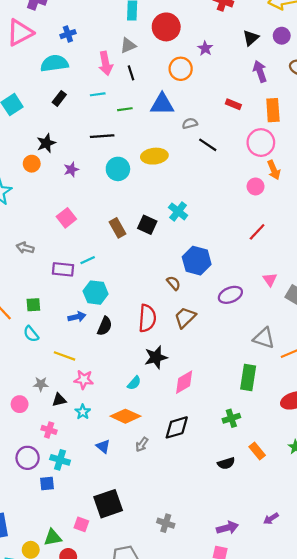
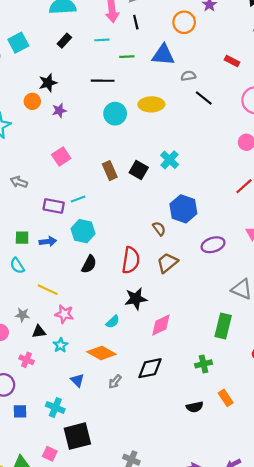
purple star: (71, 169) -> (59, 110), moved
blue arrow: (77, 317) -> (48, 241), moved
cyan cross: (60, 460) -> (55, 407), moved

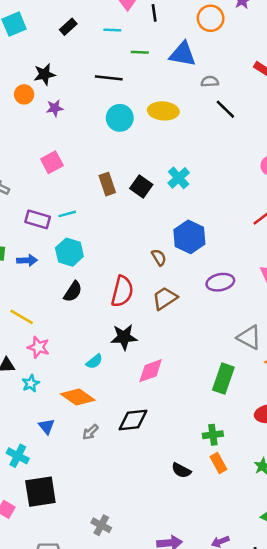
green cross: (204, 364) -> (213, 435), moved
black semicircle: (195, 407) -> (181, 470), turned 35

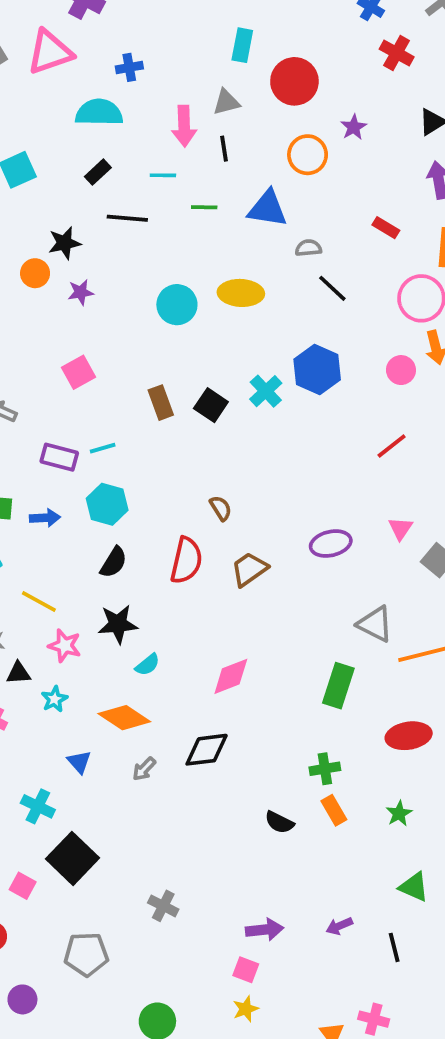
black line: (109, 78) -> (127, 218), moved
blue hexagon: (189, 237) -> (317, 370), moved
brown semicircle: (159, 257) -> (221, 508), moved
black star: (124, 337) -> (118, 624), moved
black square: (40, 492) -> (72, 858), turned -36

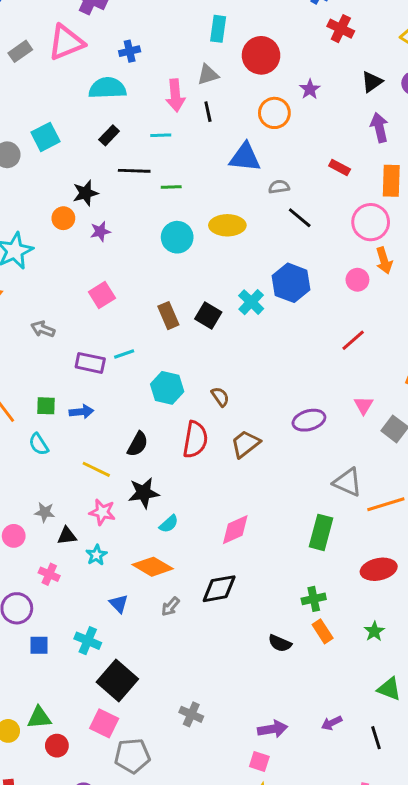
green line: (204, 207) -> (171, 187), moved
cyan hexagon: (107, 504) -> (167, 388), moved
yellow line: (39, 601) -> (96, 469), moved
pink square: (23, 886) -> (104, 723), moved, size x1.4

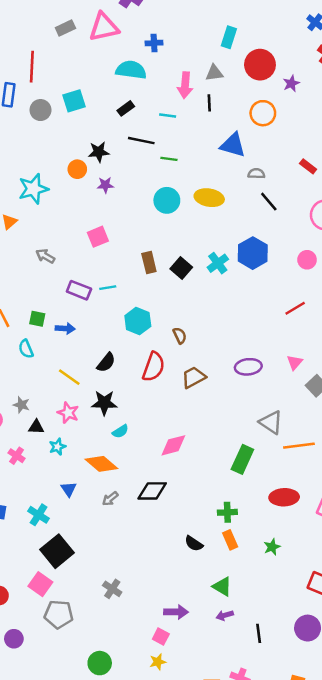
purple star: (310, 89) -> (291, 83), moved
green triangle: (389, 689) -> (222, 587), moved

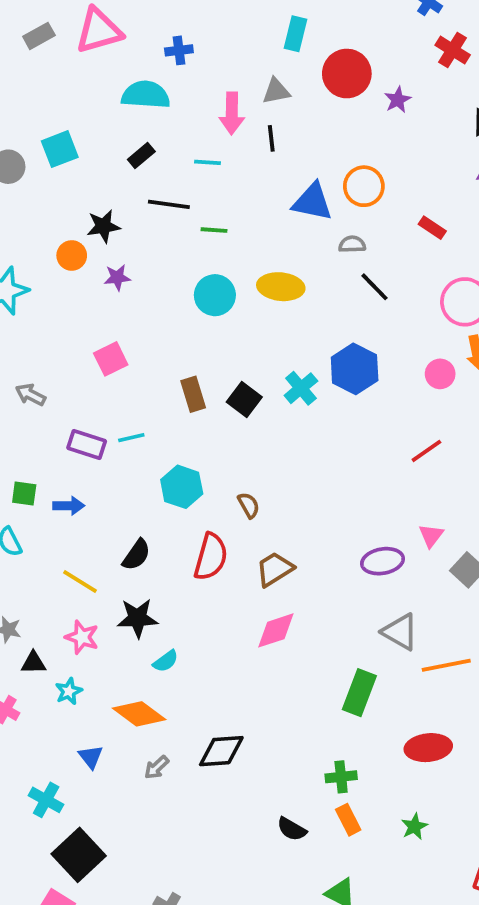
orange circle: (263, 113) -> (364, 186), moved
purple ellipse: (248, 367) -> (383, 561), moved
pink diamond: (173, 445) -> (276, 630), moved

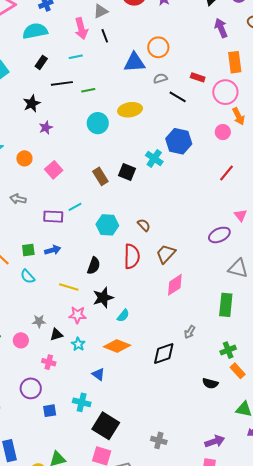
red rectangle: (432, 228) -> (198, 77), moved
orange circle: (72, 255) -> (24, 158), moved
gray arrow: (157, 767) -> (190, 332), moved

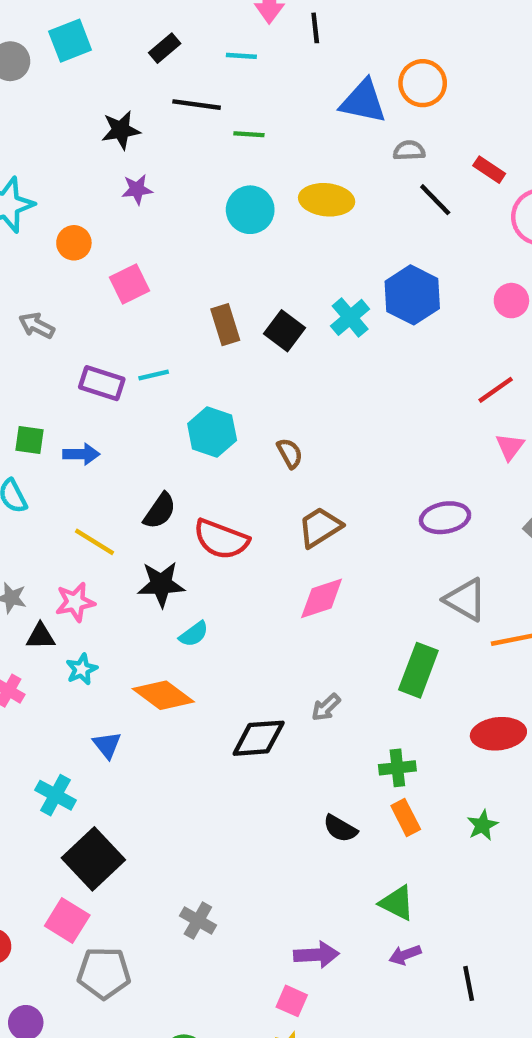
pink triangle: (241, 215) -> (510, 447), moved
red semicircle: (132, 256) -> (221, 539), moved, turned 95
pink star: (77, 315) -> (75, 602), moved, turned -30

